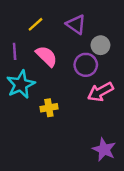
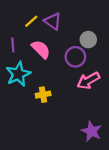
purple triangle: (76, 24) -> (53, 21), moved

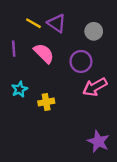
yellow line: (31, 21) -> (33, 23), turned 72
gray circle: (88, 40) -> (94, 31), moved
cyan star: (18, 74) -> (19, 89), moved, size x0.6

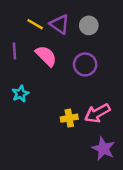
gray circle: (94, 31) -> (89, 25), moved
pink arrow: (95, 87) -> (97, 113), moved
yellow cross: (46, 102) -> (69, 118), moved

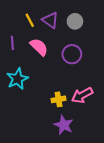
yellow line: (35, 24) -> (30, 20), turned 32
cyan star: (20, 94) -> (17, 79), size x1.5
purple star: (103, 149) -> (64, 125), moved

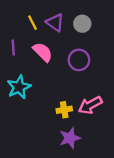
purple star: (64, 125) -> (70, 138), turned 30

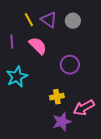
purple circle: (79, 60) -> (70, 65), moved
pink arrow: (90, 105) -> (84, 108), moved

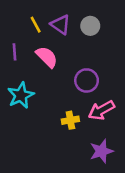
pink arrow: (84, 108) -> (101, 110), moved
purple star: (62, 122) -> (101, 151), moved

